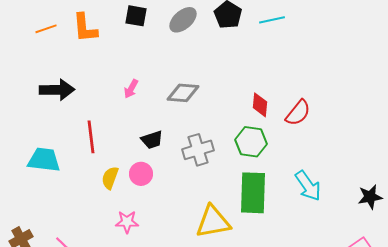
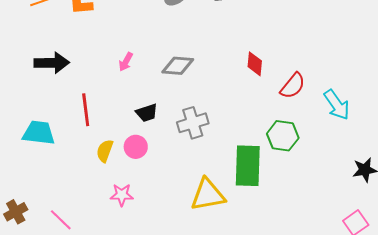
red diamond: (260, 105) -> (255, 64), moved
green hexagon: (251, 142) -> (283, 136), moved
cyan arrow: (308, 186) -> (337, 105), moved

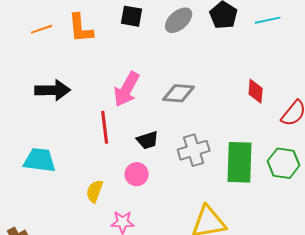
pink arrow: (126, 62) -> (127, 89), size x1.8
red line: (86, 110) -> (105, 127), moved
yellow semicircle: (105, 151) -> (95, 191), moved
green rectangle: (248, 166) -> (240, 162), moved

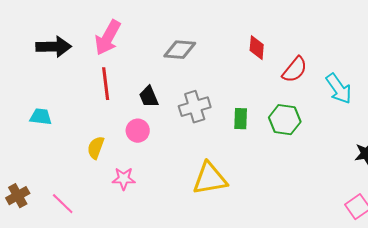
pink arrow: (127, 89) -> (108, 38), moved
black trapezoid: (148, 140) -> (149, 97), turned 85
cyan trapezoid: (40, 160) -> (41, 117), size x0.7
green rectangle: (240, 162) -> (241, 119), size x0.5

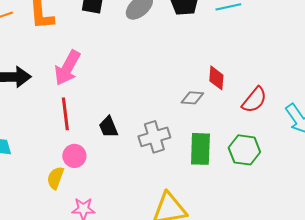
gray diamond: (180, 50) -> (192, 98), moved, size x0.7
green rectangle: (241, 119) -> (200, 149), size x1.5
pink circle: (138, 131) -> (74, 156), moved

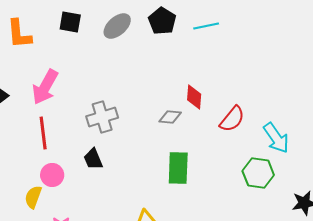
black trapezoid: (108, 127) -> (93, 159), moved
gray cross: (154, 137) -> (102, 117), moved
green hexagon: (244, 150) -> (258, 173), moved

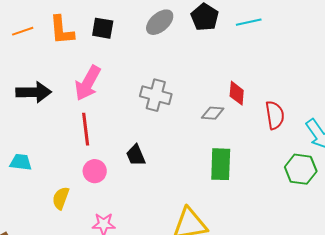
black square: (70, 22) -> (103, 28), moved
gray cross: (102, 117) -> (156, 95), moved, turned 32
red semicircle: (232, 119) -> (275, 115), turned -48
yellow semicircle: (33, 197) -> (61, 198), moved

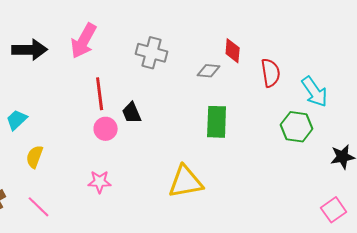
red line: (86, 129) -> (100, 94), moved
cyan trapezoid: (21, 162) -> (17, 120), turned -50
pink circle: (95, 171) -> (106, 129), moved
yellow semicircle: (61, 198) -> (35, 157), moved

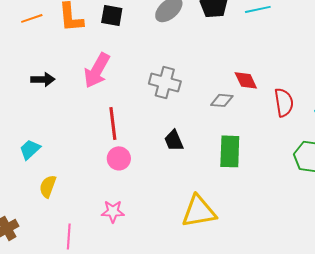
black arrow: (30, 50) -> (43, 79), size x0.7
red diamond: (233, 51) -> (246, 80), turned -30
black trapezoid: (132, 113) -> (174, 140), moved
pink line: (39, 207) -> (69, 236), moved, turned 50

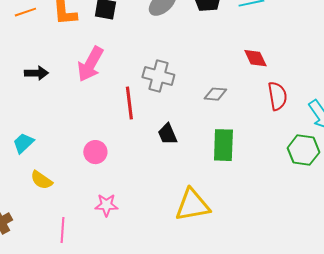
red diamond: (246, 80) -> (255, 58), moved
red line: (113, 123) -> (129, 103), moved
pink circle: (119, 158) -> (95, 152), moved
yellow semicircle: (48, 186) -> (41, 180), turned -75

